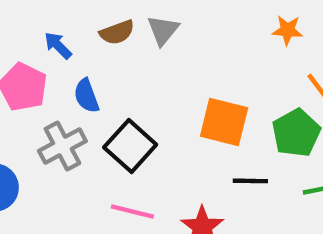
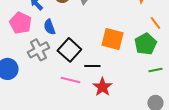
black line: (250, 181) -> (92, 66), moved

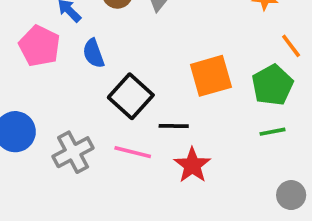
orange square: (112, 39) -> (211, 76), turned -30
gray cross: (38, 50) -> (73, 152), moved
green line: (155, 70) -> (272, 132), moved

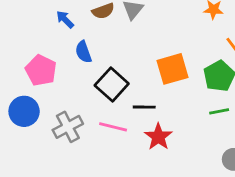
pink pentagon: (39, 46) -> (41, 70), moved

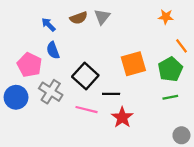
blue semicircle: (83, 52) -> (53, 50), moved
gray cross: (68, 127) -> (51, 92), moved, turned -30

